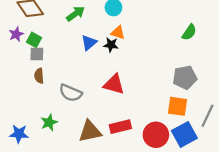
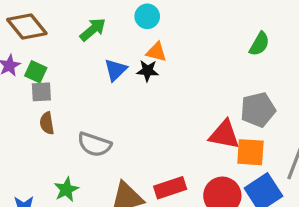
red triangle: (114, 84) -> (224, 135), moved

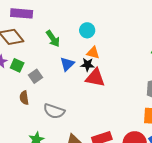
green arrow: (93, 29) -> (53, 39), turned 96
gray square: (41, 92) -> (36, 76), moved, turned -32
red triangle: (224, 135) -> (95, 78), moved

